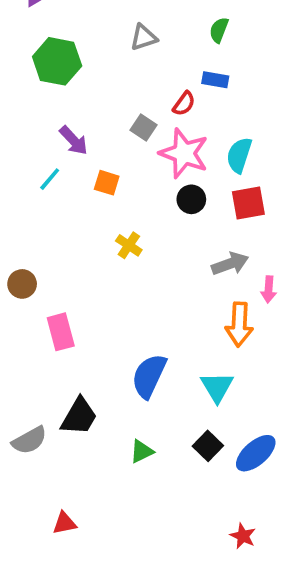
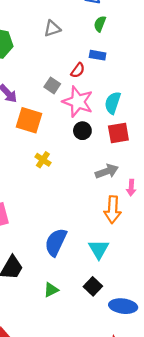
orange square: (107, 183) -> (29, 120), size x1.6
blue ellipse: (256, 453) -> (123, 306), moved, turned 48

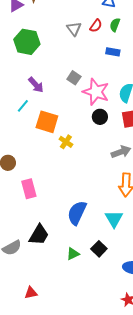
gray triangle: (52, 28) -> (74, 29), turned -49
red semicircle: (78, 70) -> (96, 26), moved
orange square: (29, 120) -> (47, 122), moved
black square: (93, 286) -> (99, 249), moved

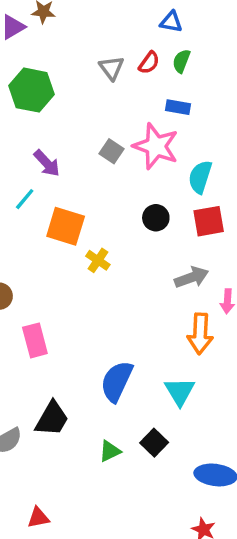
pink star: (96, 92) -> (156, 146), moved

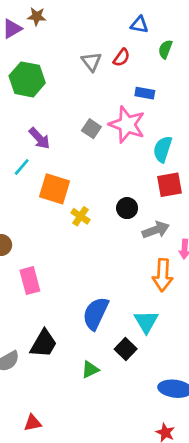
green semicircle: (181, 61) -> (165, 49), moved
black circle: (156, 218) -> (127, 208), moved
black square: (154, 443) -> (126, 349), moved

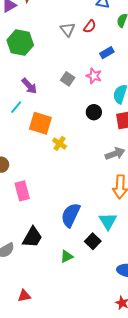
blue rectangle: (145, 93) -> (107, 53), turned -40
pink star: (127, 125) -> (94, 76), size x0.6
black circle: (127, 208) -> (94, 112), moved

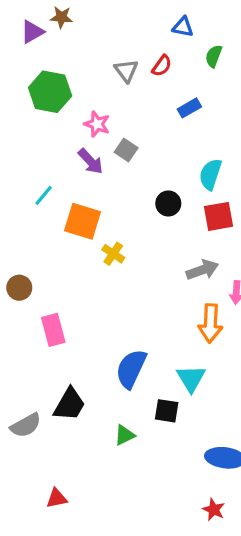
pink star: (94, 76) -> (97, 124), moved
purple arrow: (29, 86) -> (91, 161), moved
black square: (93, 241) -> (167, 411), turned -35

